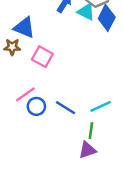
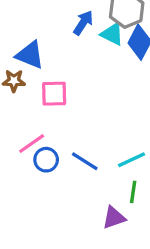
pink square: (42, 57) -> (54, 94), turned -30
green line: (91, 131) -> (133, 192), moved

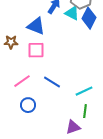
blue triangle: (30, 55) -> (36, 26), moved
blue circle: (46, 160) -> (28, 105), moved
blue line: (85, 161) -> (52, 82), moved

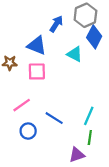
cyan triangle: (72, 13) -> (75, 54), moved
blue line: (52, 82) -> (54, 118), moved
cyan line: (84, 91) -> (89, 116), turned -42

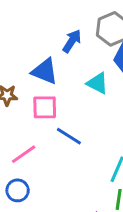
blue line: (54, 118) -> (69, 136), moved
blue circle: (28, 131) -> (18, 190), moved

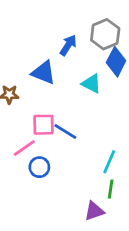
pink square: (45, 107) -> (43, 125), moved
blue circle: (18, 190) -> (39, 167), moved

